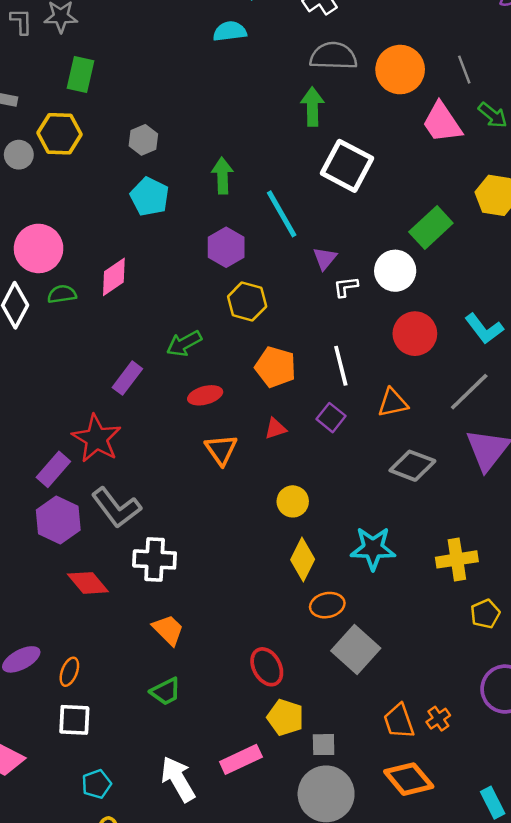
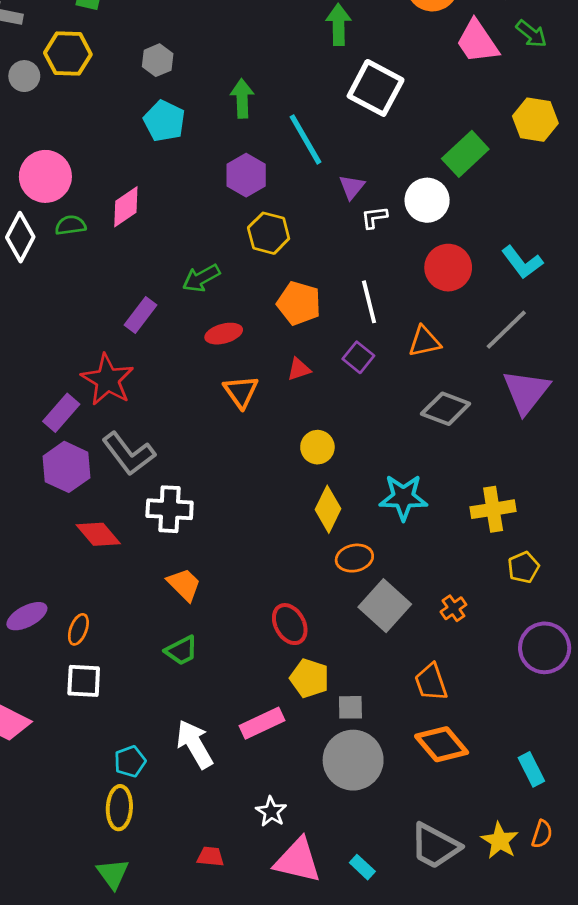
orange cross: (438, 719) -> (453, 608), moved
cyan pentagon: (97, 784) -> (130, 761), moved

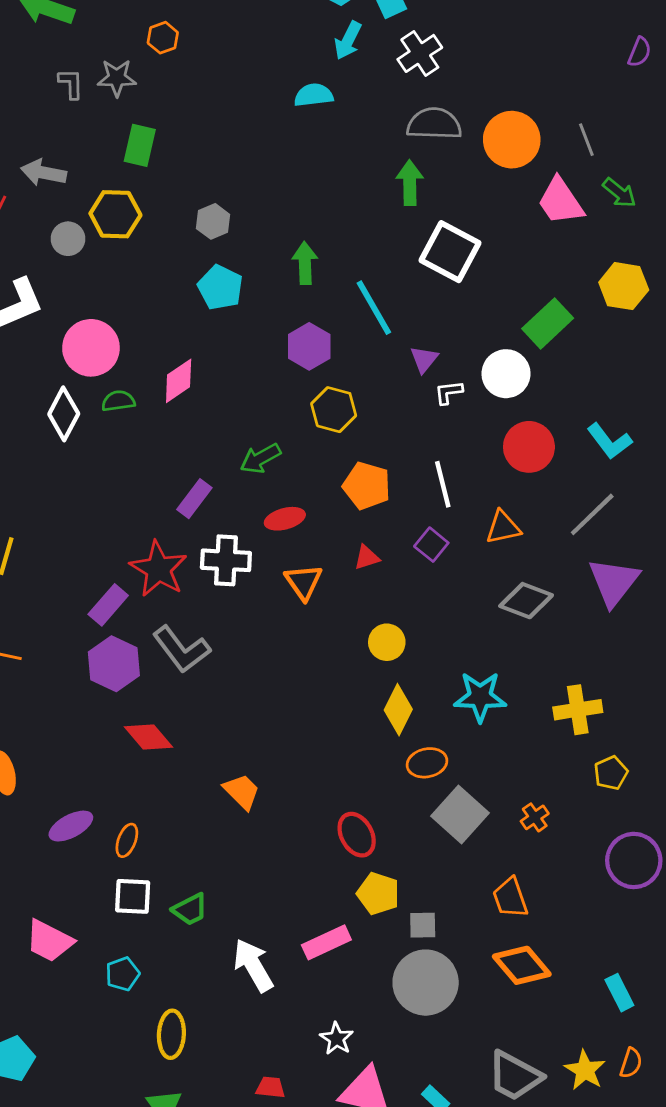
white cross: (170, 509) -> (226, 560), moved
green trapezoid: (181, 650) -> (190, 909), moved
cyan pentagon: (130, 761) -> (123, 974), moved

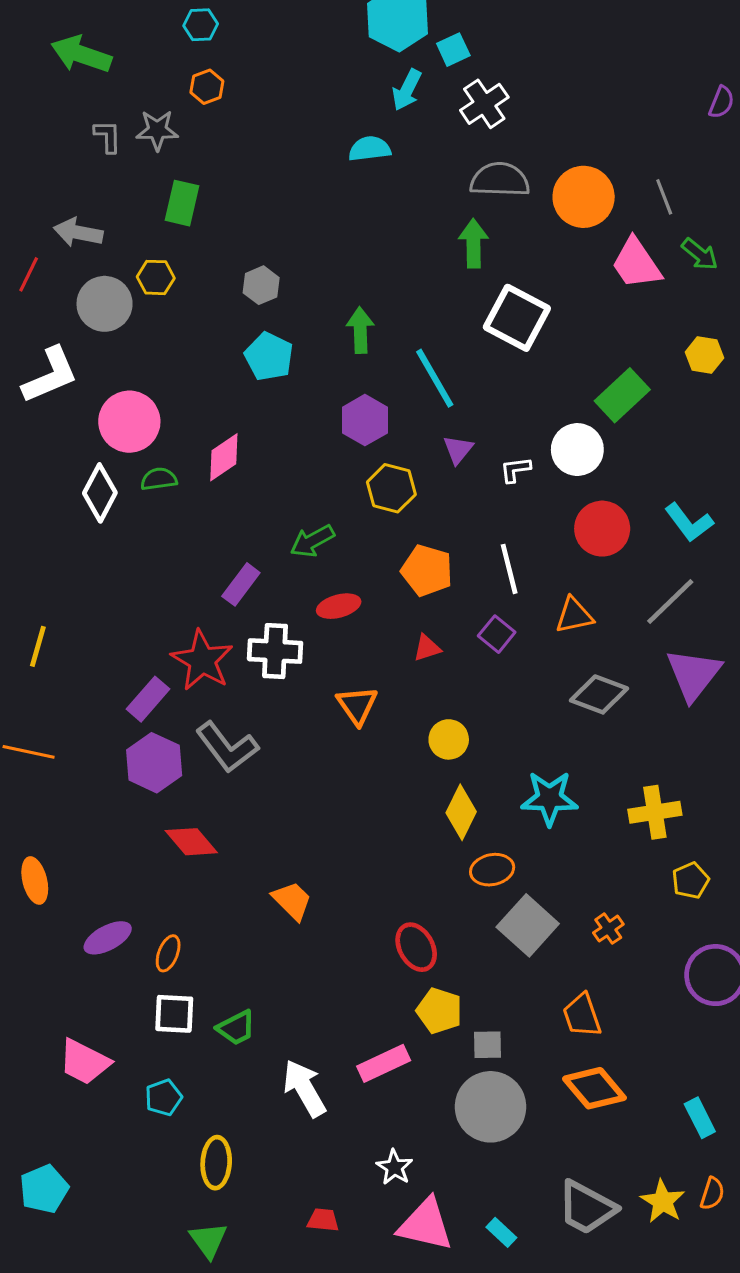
yellow hexagon: (115, 214) -> (156, 277), size x0.7
gray circle: (68, 239) -> (105, 304), size x1.5
yellow hexagon: (624, 286) -> (704, 355), size x0.7
purple triangle: (424, 359) -> (458, 450), moved
orange triangle: (304, 582) -> (357, 705), moved

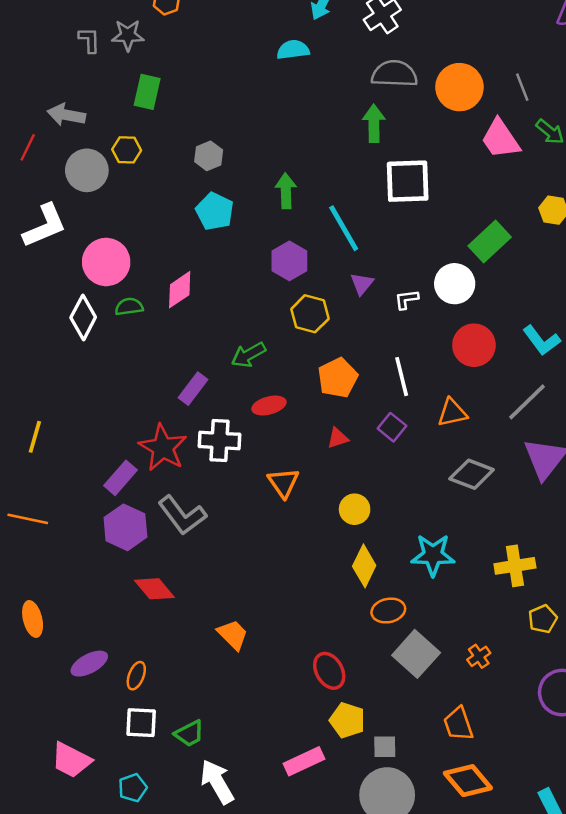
white square: (517, 318) -> (408, 181), turned -30
orange pentagon: (427, 570) -> (338, 378), turned 30
white arrow: (305, 1088) -> (217, 782), moved

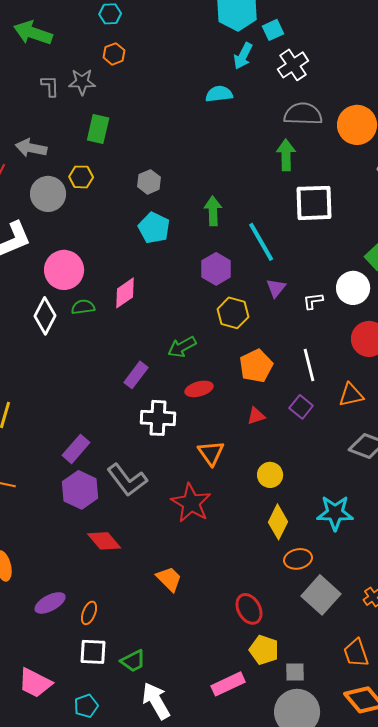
red star: (163, 448) -> (191, 503), moved

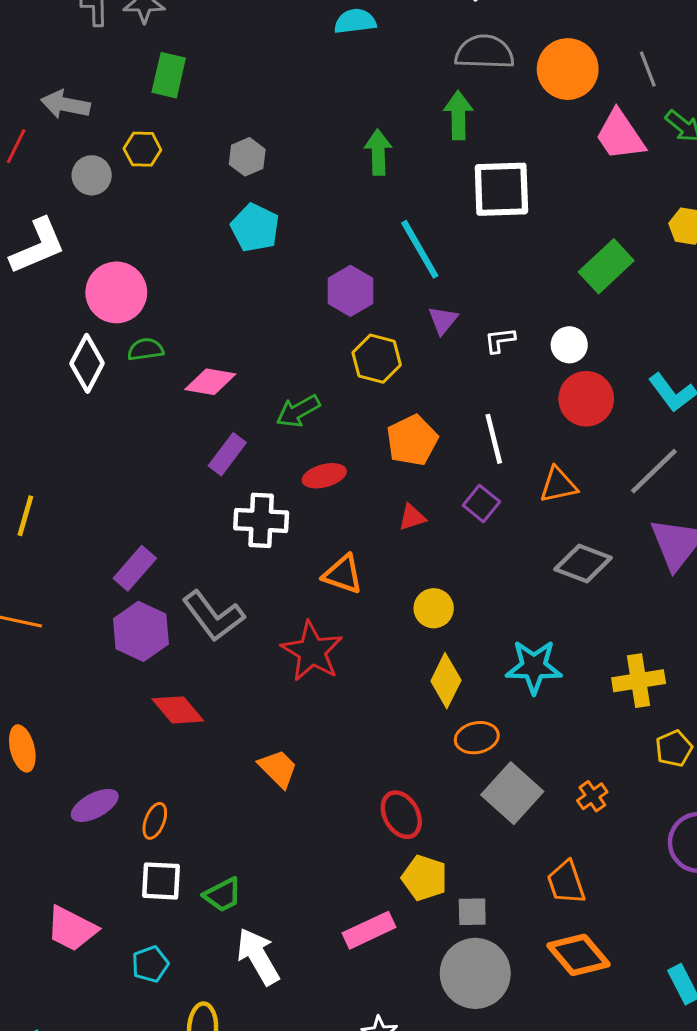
gray circle: (48, 194) -> (92, 175), size x0.7
green arrow: (213, 211) -> (378, 152), moved
white circle: (353, 288) -> (569, 345), moved, size x0.7
pink diamond: (125, 293) -> (210, 382), moved, turned 44
orange triangle: (211, 453) -> (343, 574), turned -36

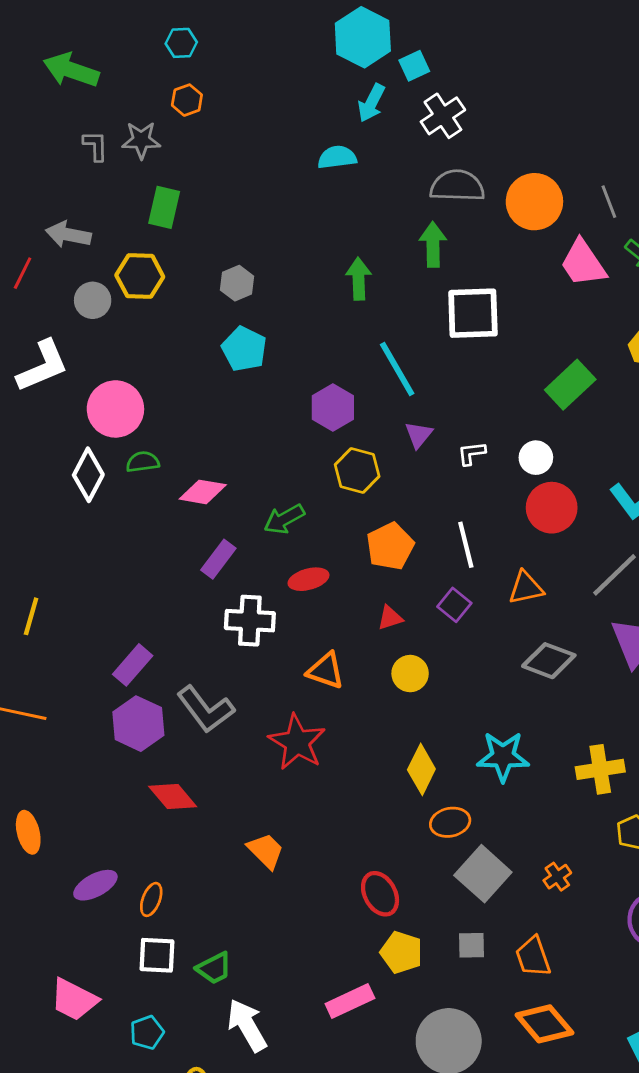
yellow hexagon: (142, 149) -> (140, 276), size x1.4
yellow circle: (434, 608) -> (410, 674), moved
gray square: (472, 912) -> (472, 945), moved

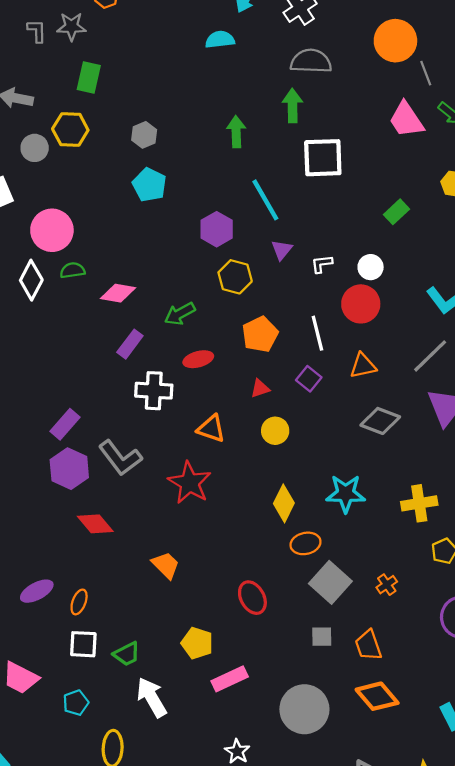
orange circle: (534, 202) -> (395, 41), moved
green rectangle: (570, 385) -> (397, 212), size x0.7
red circle: (552, 508) -> (361, 304), moved
yellow pentagon: (401, 952) -> (197, 643), moved

